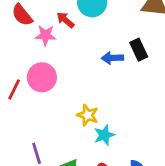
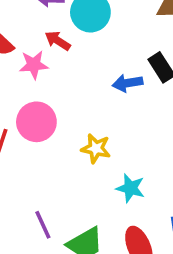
yellow star: (88, 115) -> (96, 148), moved
cyan star: (104, 135) -> (130, 188), turned -30

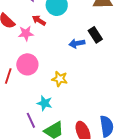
cyan star: (130, 188) -> (45, 103), moved

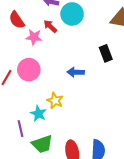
blue arrow: (77, 43) -> (76, 72), moved
yellow star: (60, 79) -> (55, 101), moved

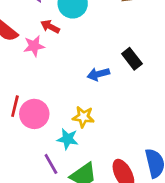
black rectangle: (106, 53) -> (132, 59), moved
pink circle: (29, 70) -> (34, 114), moved

